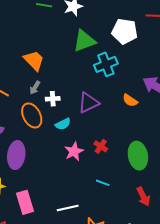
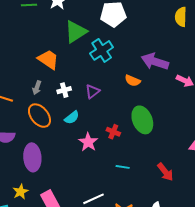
orange trapezoid: (34, 60) -> (48, 59), moved
white cross: (53, 99) -> (64, 90), moved
purple triangle: (89, 103) -> (92, 91), size x0.7
green ellipse: (138, 156) -> (142, 120), moved

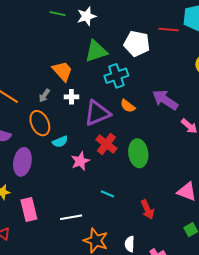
orange semicircle: (133, 81) -> (128, 106), moved
white cross: (64, 90) -> (71, 97), moved
purple triangle: (92, 91) -> (97, 113), size x1.8
cyan semicircle: (72, 118) -> (60, 142), moved
red cross: (113, 132) -> (106, 144), moved, size x1.5

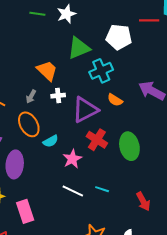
white line: (71, 217) -> (73, 191), moved, turned 40

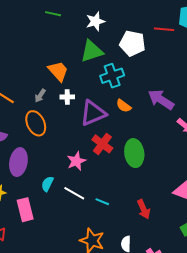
white star: (66, 14) -> (95, 21), moved
cyan semicircle: (51, 141) -> (47, 184), moved, turned 140
cyan line: (102, 189) -> (102, 202), moved

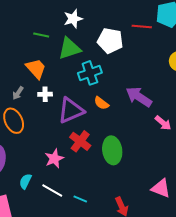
green line: (53, 14) -> (41, 35), moved

